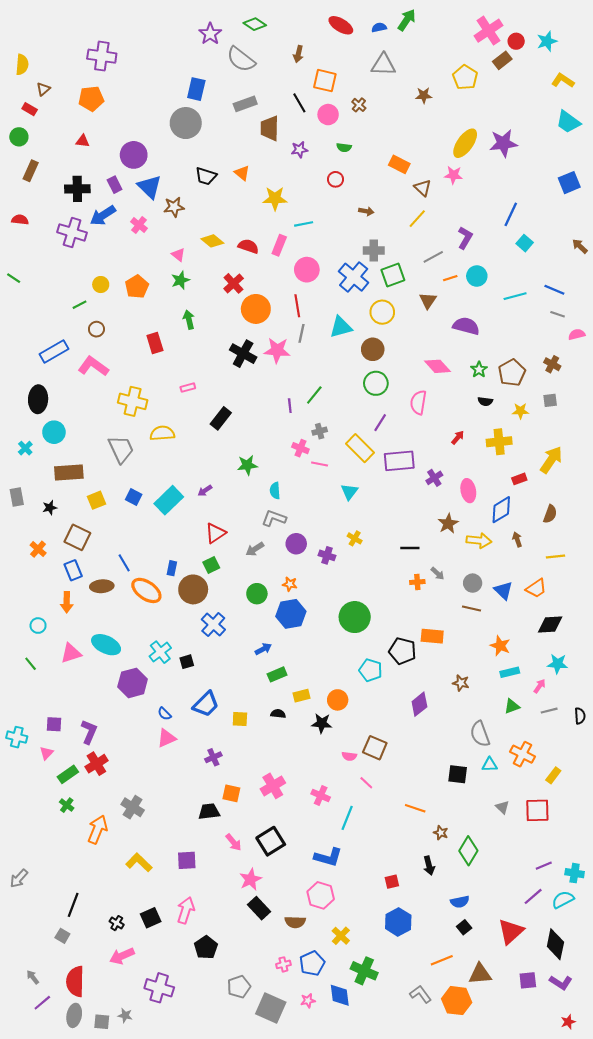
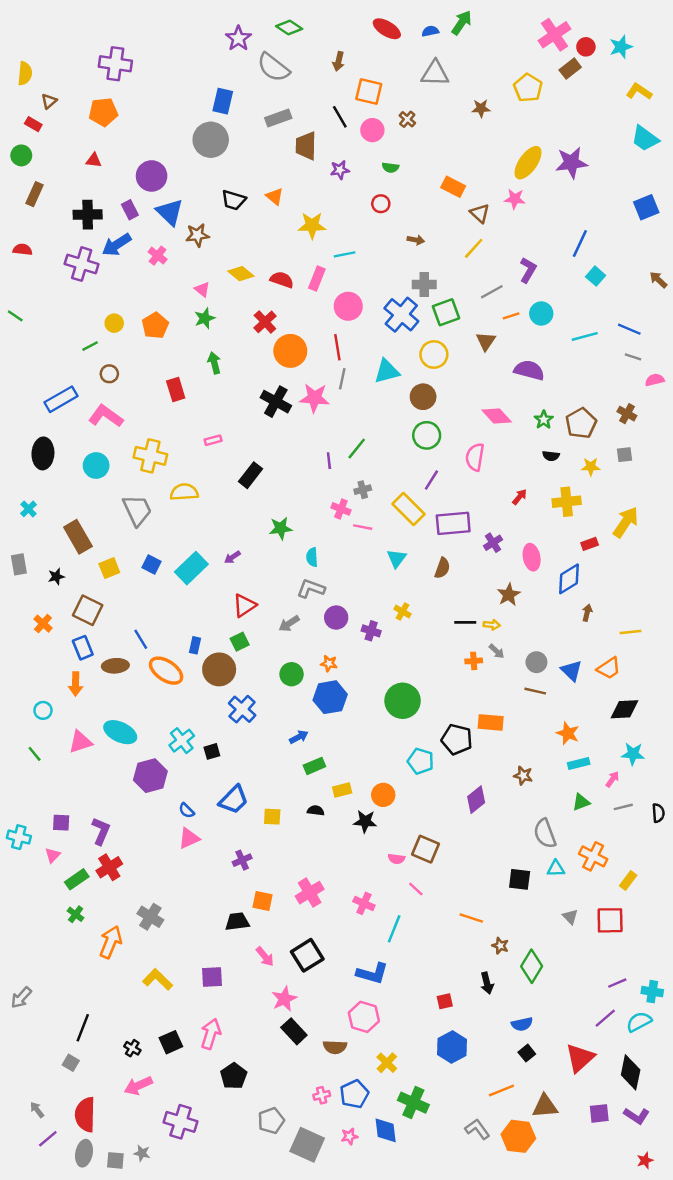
cyan circle: (54, 432) -> (96, 466), moved
brown rectangle: (69, 473) -> (78, 537), turned 64
brown semicircle: (550, 514) -> (442, 568), moved
brown arrow: (517, 539) -> (587, 613), turned 32
yellow arrow: (479, 541) -> (492, 625), moved, size x0.6

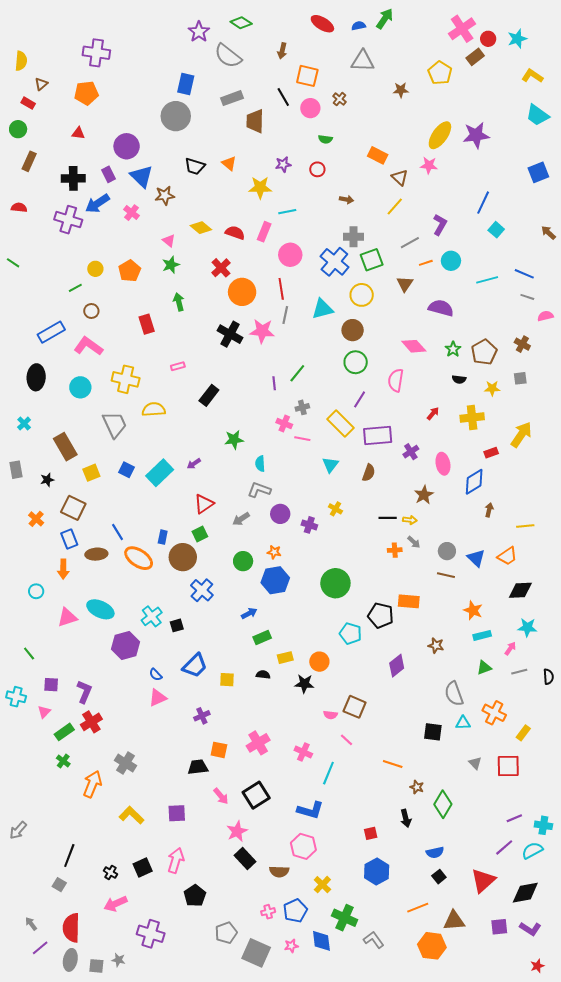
purple star: (340, 170) -> (283, 164), moved
green line: (35, 754) -> (29, 654), moved
black diamond: (631, 1072) -> (525, 893), turned 68
gray L-shape: (477, 1129) -> (374, 940), moved

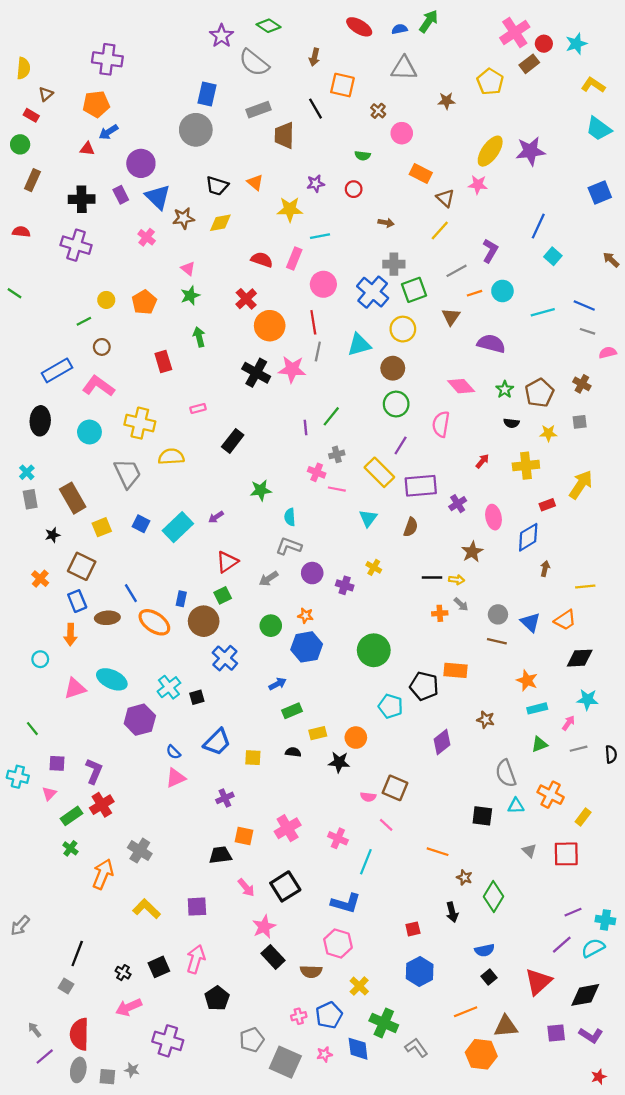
pink circle: (310, 108) -> (402, 133), moved
blue arrow: (97, 204) -> (108, 132), moved, size x0.7
yellow diamond: (201, 228) -> (220, 223), moved, turned -50
gray rectangle: (16, 470) -> (30, 499), moved

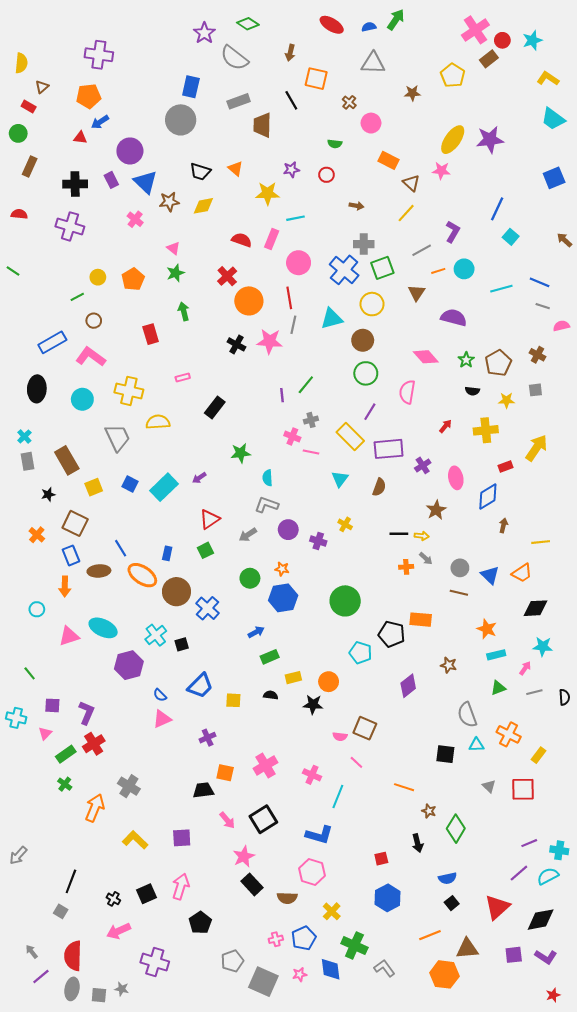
black cross: (256, 373) -> (236, 344), size x0.7
brown circle: (204, 621) -> (176, 592), moved

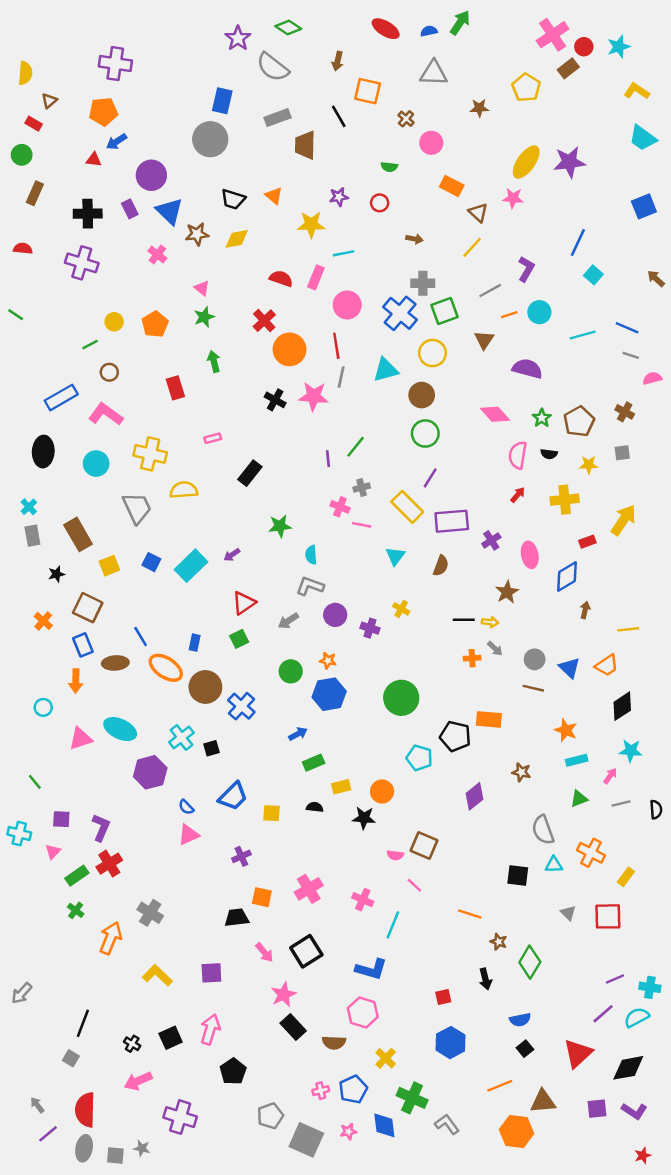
pink semicircle: (407, 392) -> (518, 455), moved
black diamond: (535, 608) -> (622, 706), turned -30

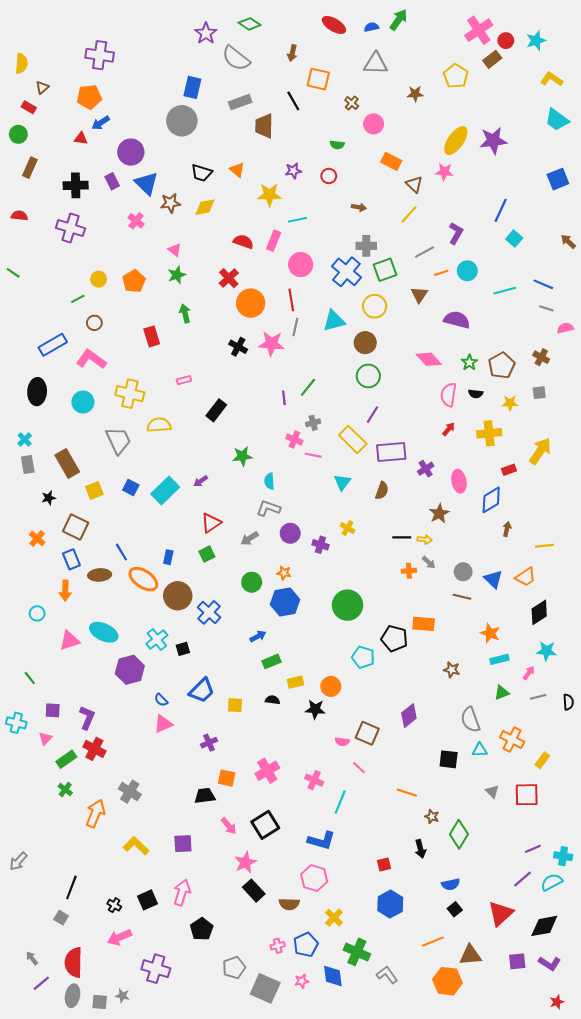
purple diamond: (475, 796) -> (409, 716), moved
red cross: (109, 864) -> (94, 749), turned -30

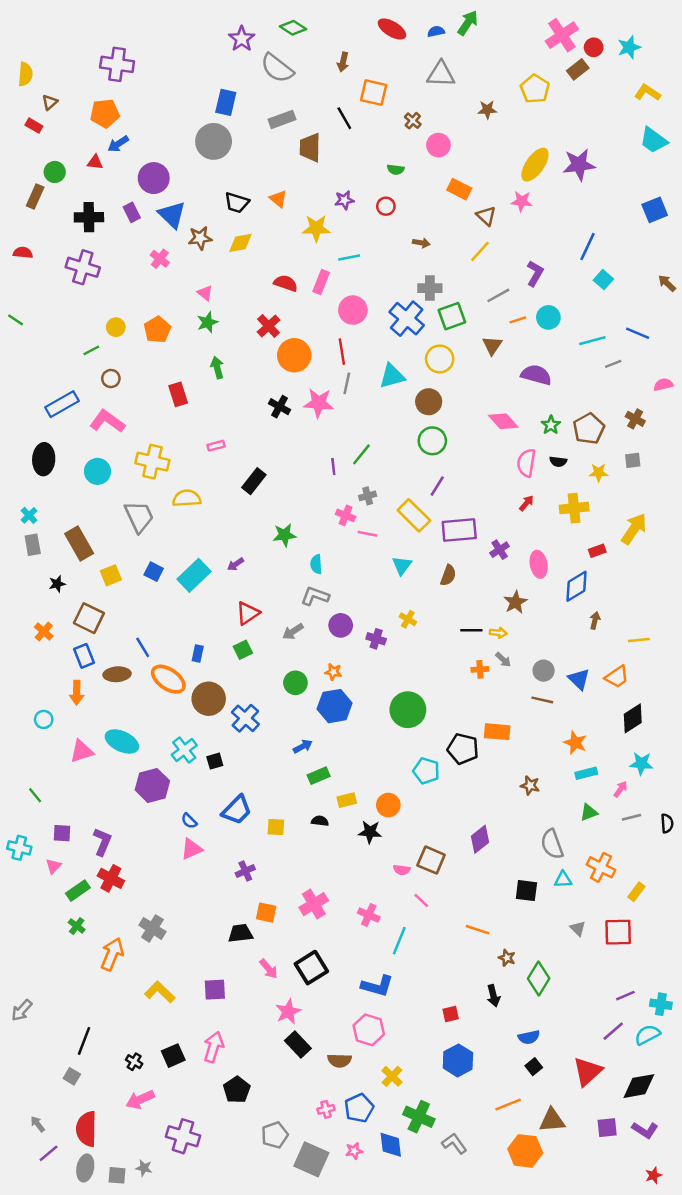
green circle: (18, 134) -> (55, 172), moved
gray line: (546, 308) -> (613, 364), moved, turned -40

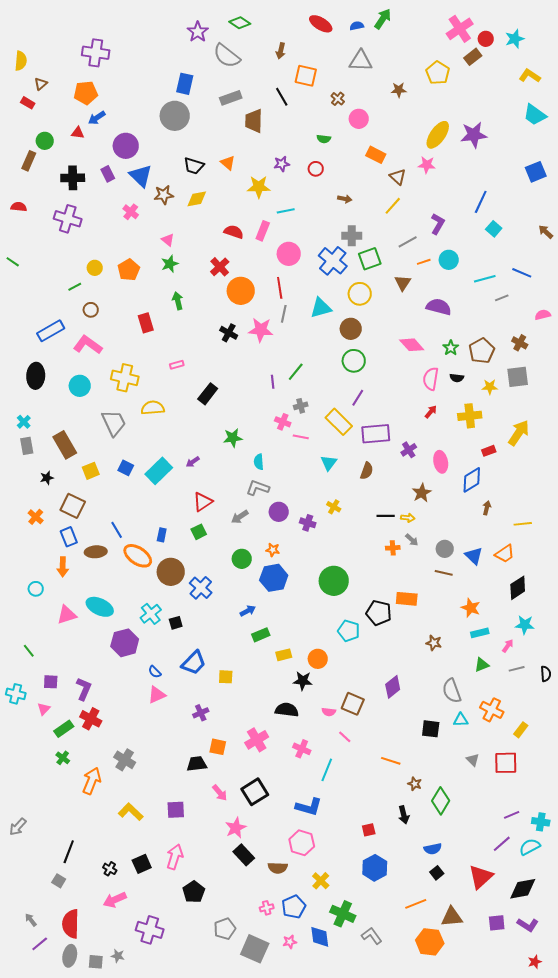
gray square: (633, 460) -> (518, 377), size x1.6
black semicircle: (320, 821) -> (287, 710), moved, size x1.6

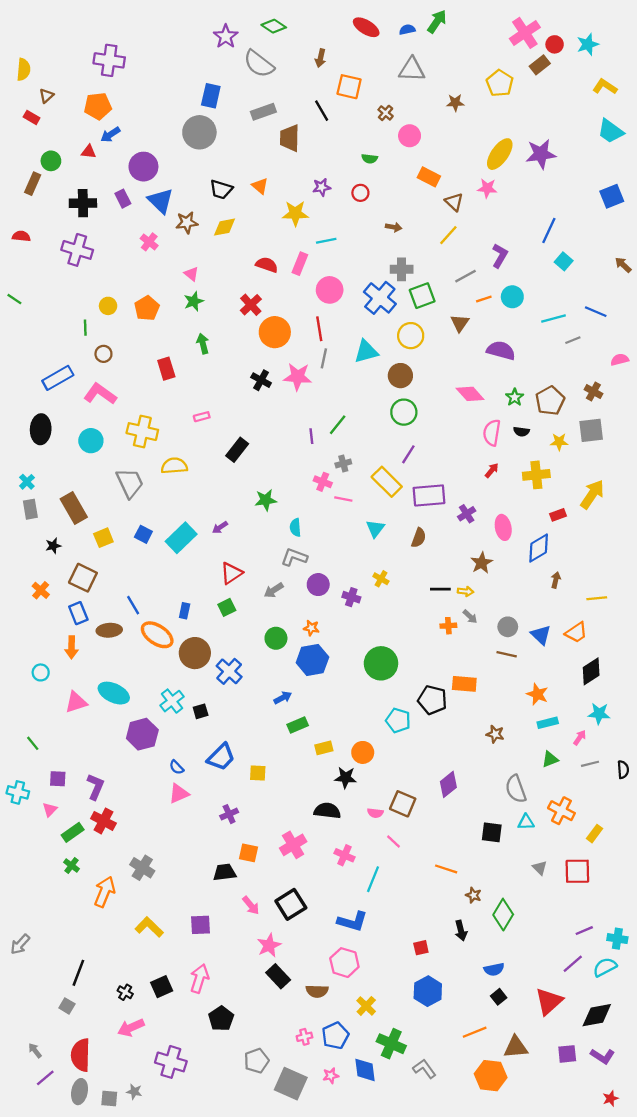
green line: (75, 287) -> (85, 328), turned -64

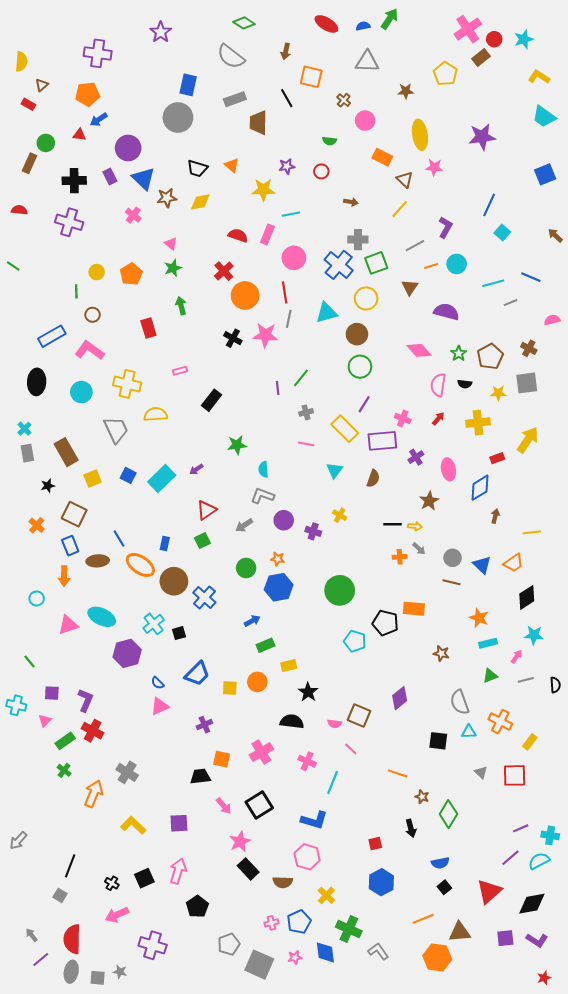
purple star: (226, 36) -> (161, 32), moved
yellow ellipse: (500, 154) -> (420, 135), moved, turned -44
pink cross: (323, 482) -> (403, 419), moved
orange circle: (363, 752) -> (257, 682), moved
black star: (346, 778) -> (308, 692), turned 30

